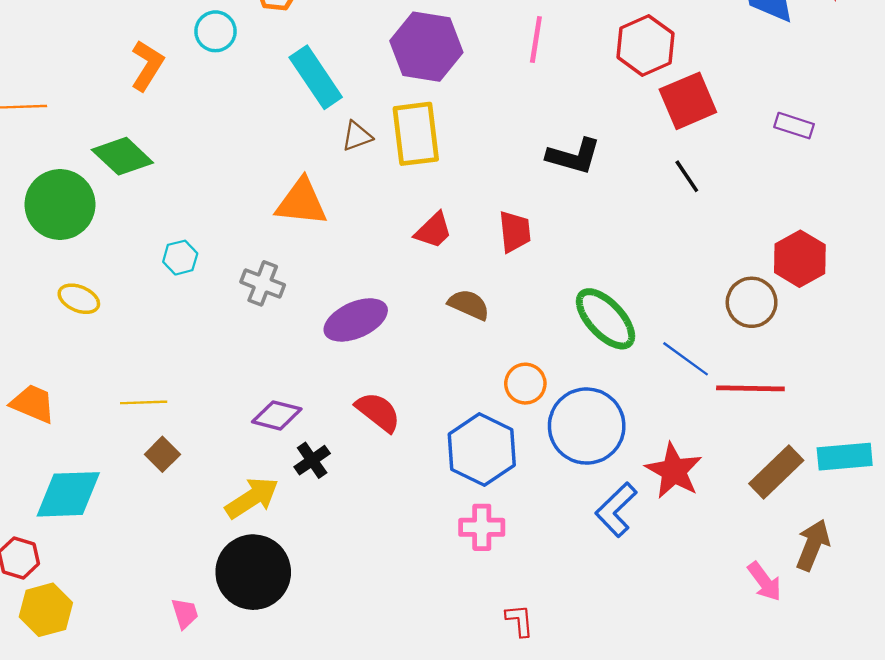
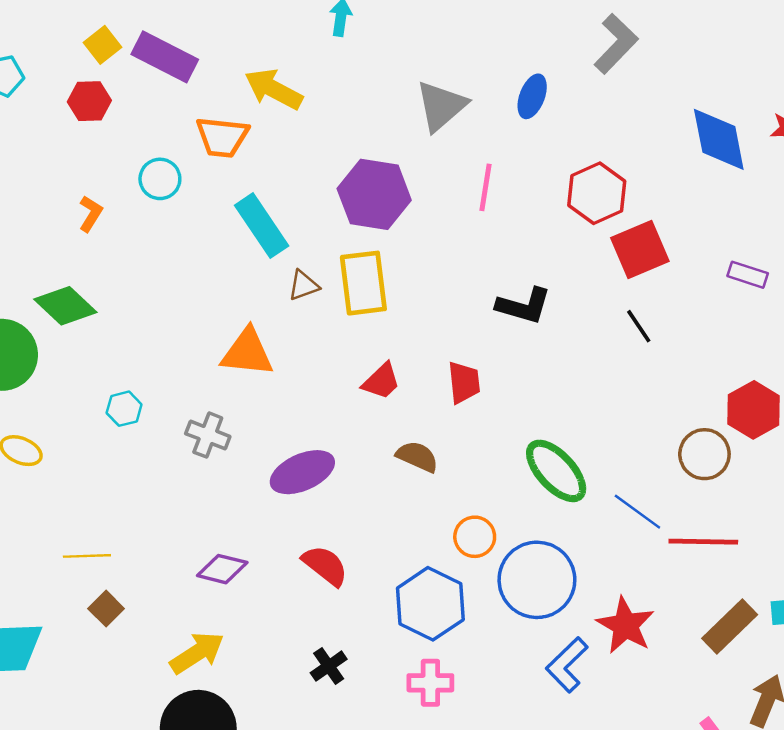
orange L-shape: (147, 65) -> (91, 214), size x0.7
black cross: (312, 460) -> (329, 666), moved

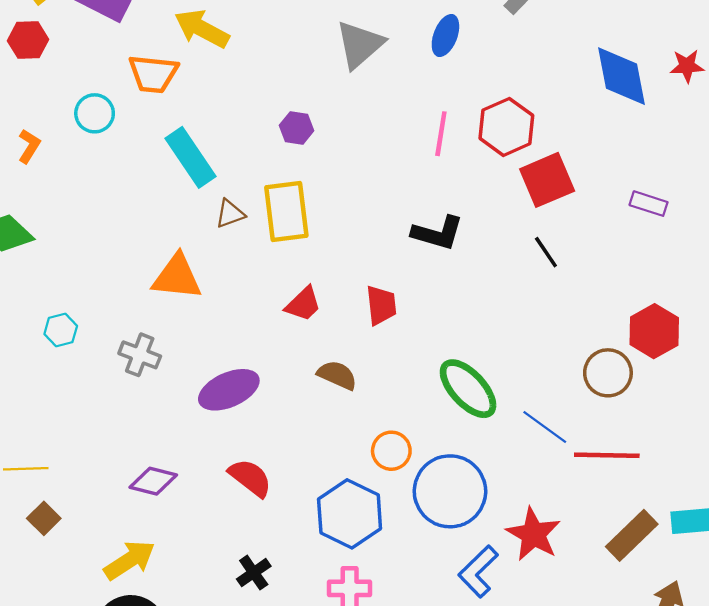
pink line: (485, 187) -> (441, 134), moved
purple hexagon: (374, 194) -> (297, 128), size x0.5

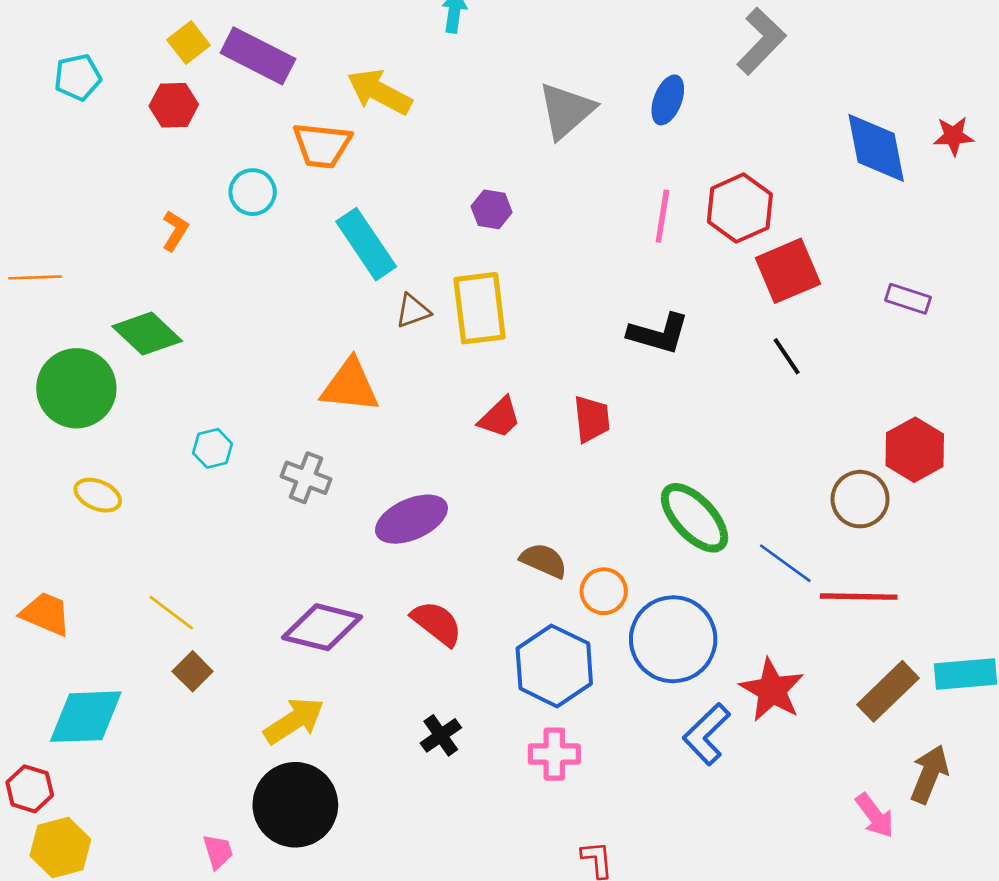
brown semicircle: (337, 375) -> (544, 560), moved
yellow line: (26, 469) -> (171, 613), turned 39
purple diamond: (153, 481) -> (322, 627), size x1.4

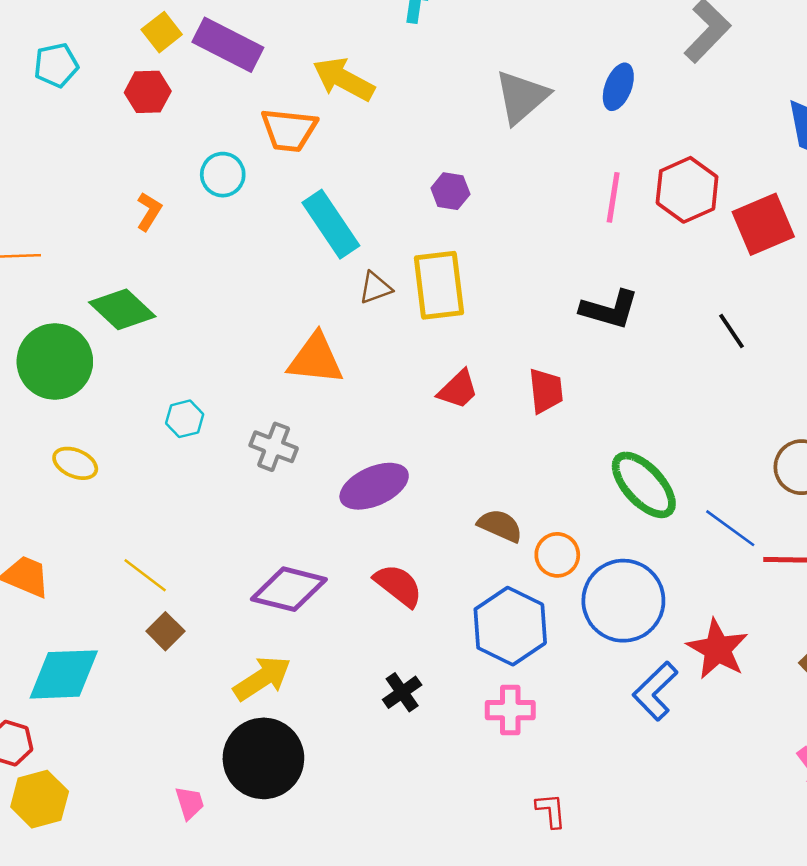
red square: (788, 271) -> (763, 224), moved

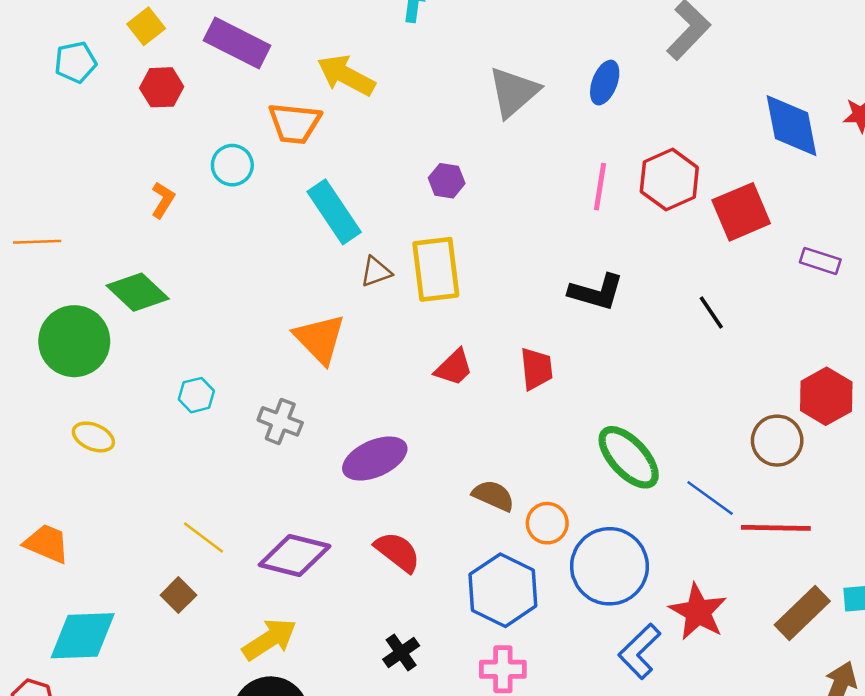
yellow square: (162, 32) -> (146, 26), moved
orange triangle: (316, 359) -> (320, 339), turned 40
yellow line: (145, 575) -> (204, 538), moved

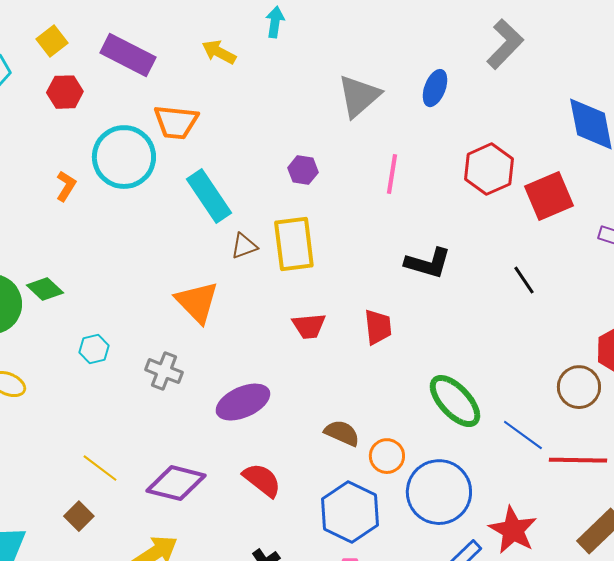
yellow arrow: (346, 75) -> (219, 52), moved, size x0.7
cyan circle: (232, 165) -> (124, 157), size x1.8
pink line: (600, 187) -> (392, 174), moved
green diamond: (138, 292) -> (45, 289), moved, size x0.7
red trapezoid: (454, 368) -> (309, 326), turned 39

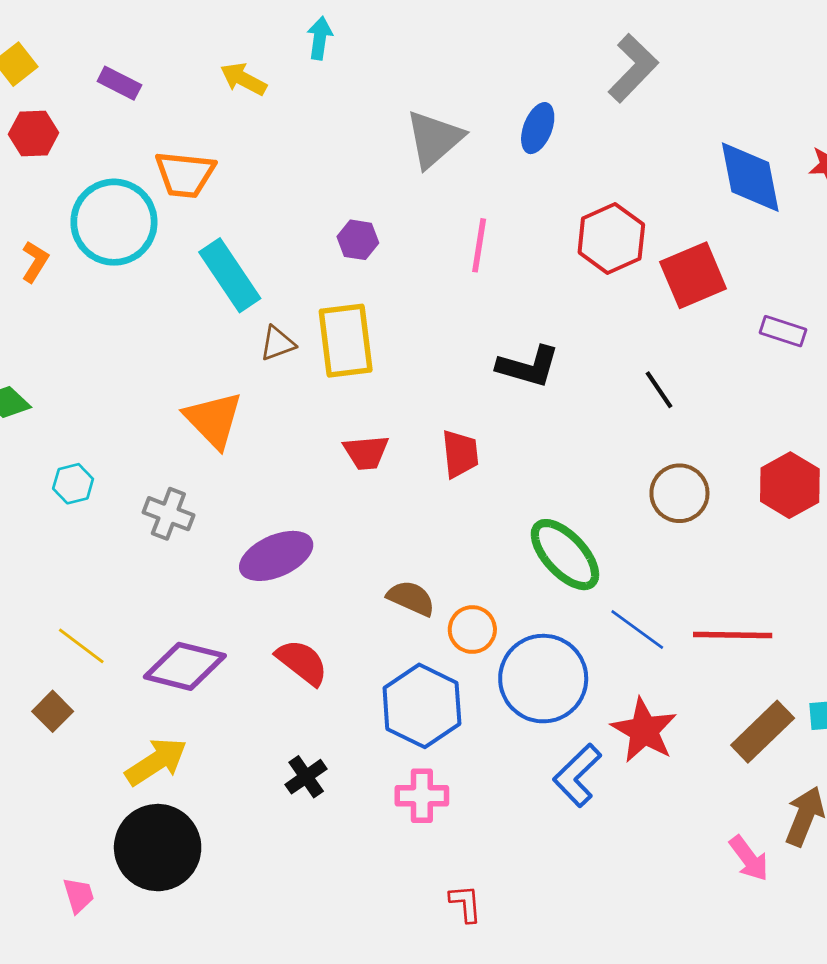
purple rectangle: (128, 55) -> (119, 83), size x0.6
brown circle: (579, 387) -> (679, 493), moved
blue line: (523, 435) -> (637, 630), moved

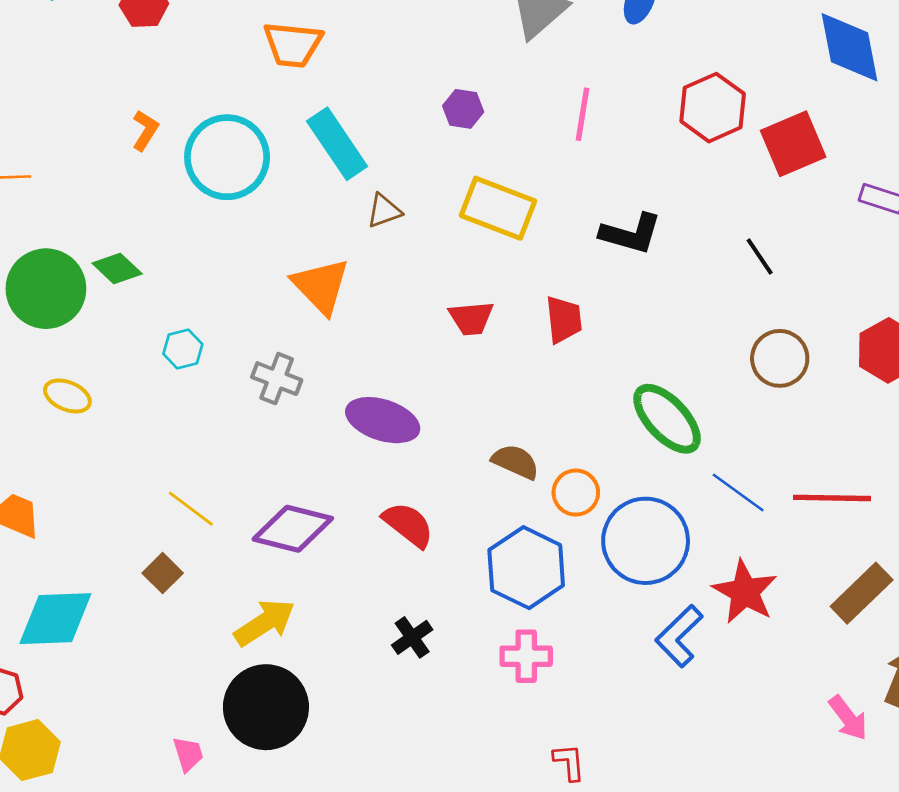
cyan circle: (114, 222) -> (227, 157), moved
yellow rectangle: (346, 341) -> (498, 208), moved, turned -62
purple ellipse: (276, 556) -> (383, 420), turned 42

